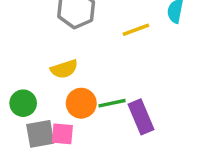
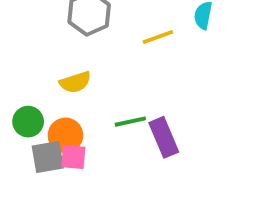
orange circle: (81, 103) -> (65, 135), moved

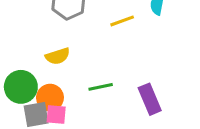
green circle: (28, 122) -> (21, 87), size x1.4
purple rectangle: (164, 137) -> (150, 99), moved

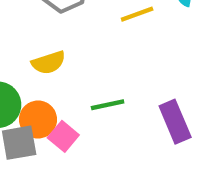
pink square: (56, 114) -> (63, 136), moved, turned 35

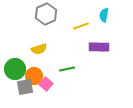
purple rectangle: (175, 122) -> (99, 47), moved, turned -66

